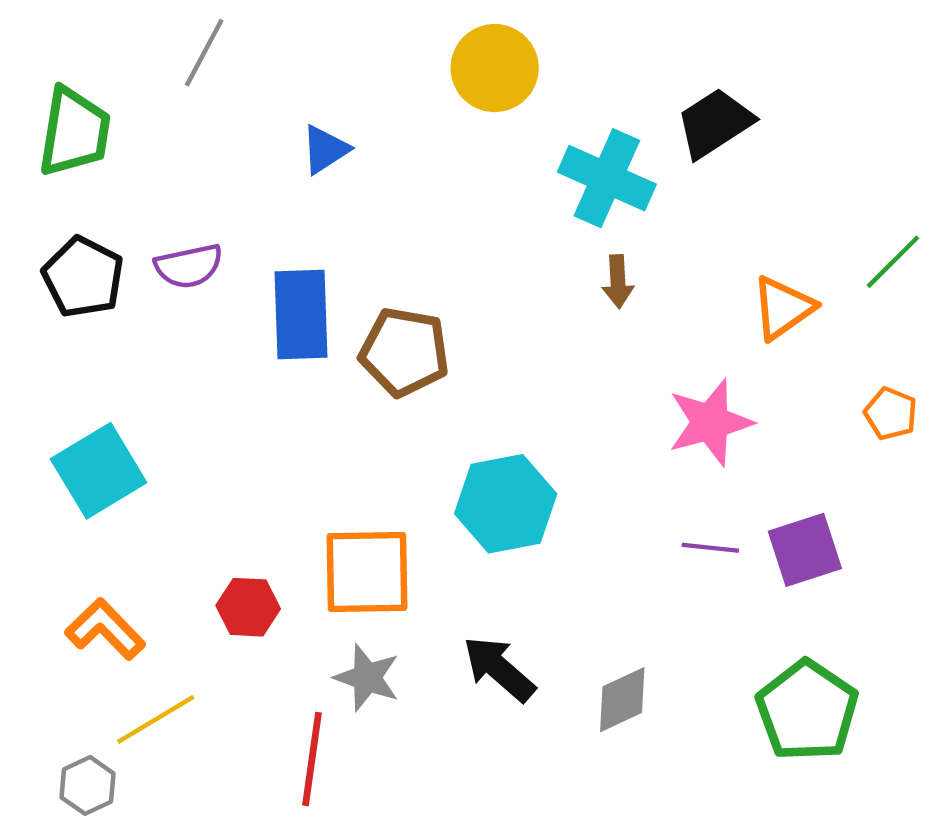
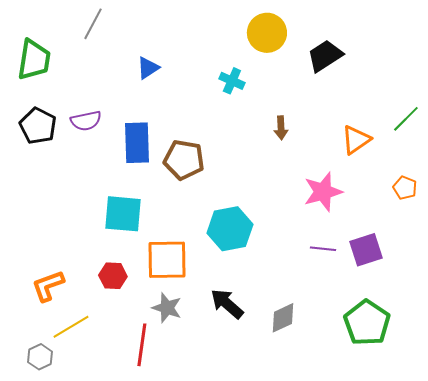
yellow circle: (495, 68) -> (267, 33), moved
cyan cross: (607, 178) -> (232, 81), moved, size x0.6
cyan square: (99, 471) -> (123, 214), moved, turned 36
orange L-shape: (105, 629) -> (48, 286), turned -66

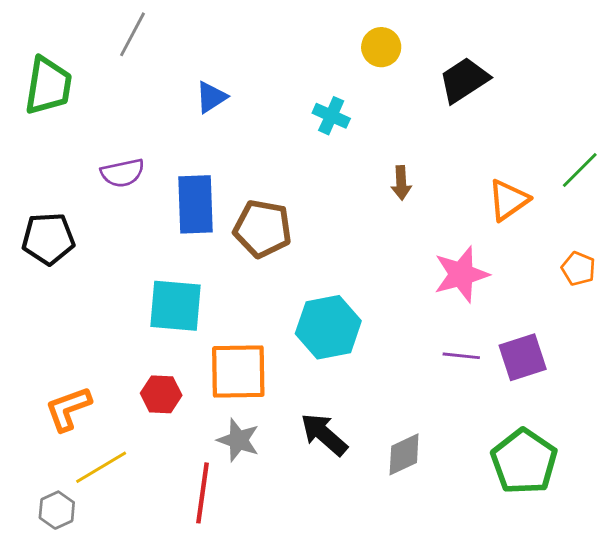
yellow circle: (267, 33) -> (381, 47), size x0.7
black pentagon: (38, 126) -> (48, 239), moved, turned -30

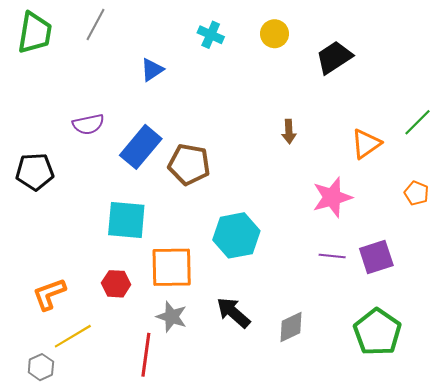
green trapezoid: (48, 86) -> (35, 33), moved
cyan cross: (331, 116) -> (211, 35), moved
blue rectangle: (195, 204) -> (141, 147), turned 42

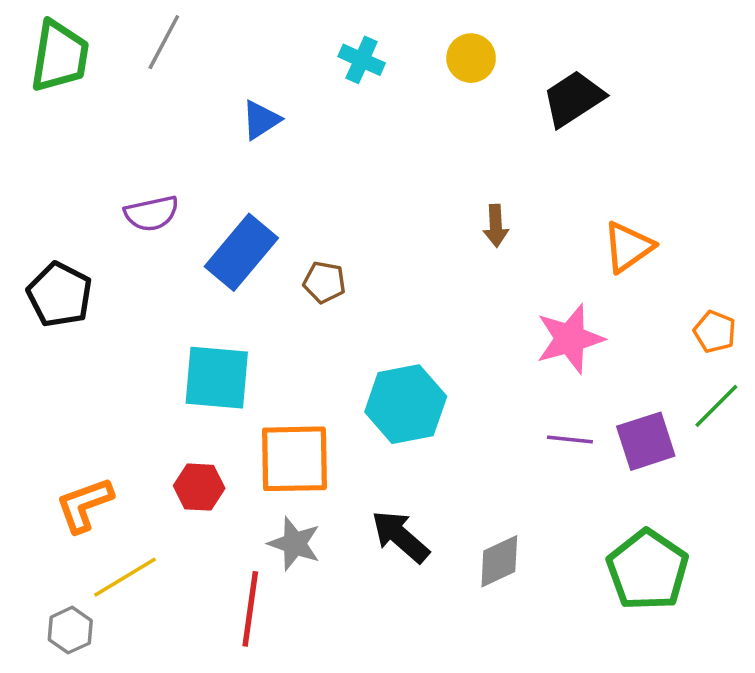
green line: (418, 122) -> (716, 406), moved
brown pentagon: (189, 164) -> (324, 282), size x0.6
black pentagon: (35, 172) -> (60, 295), turned 30

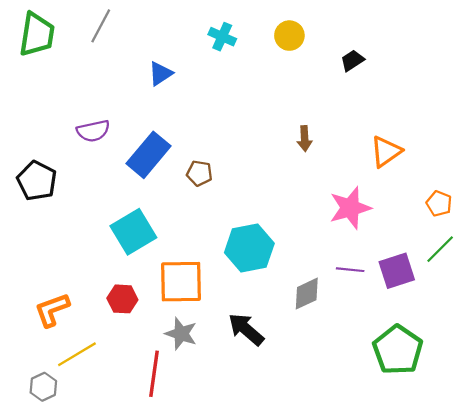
black trapezoid: (573, 99) -> (352, 60), size x0.6
cyan square: (217, 378) -> (133, 232), turned -36
gray diamond: (499, 561) -> (307, 294), moved

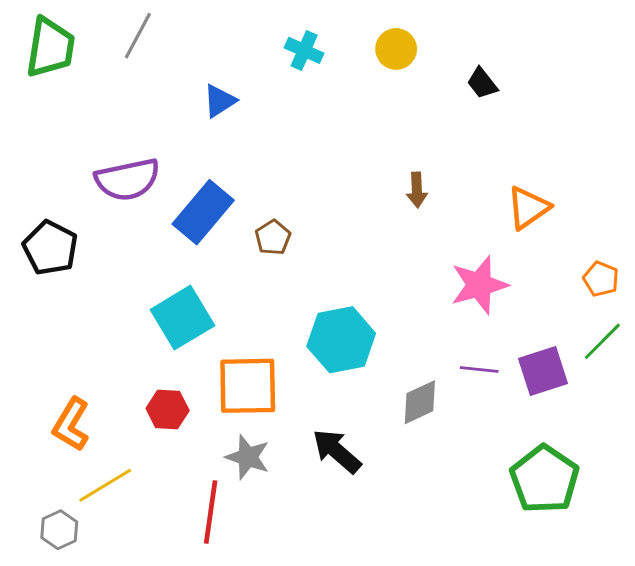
black trapezoid: (352, 60) -> (482, 83), turned -95
purple semicircle: (93, 131) -> (128, 180), size x1.4
brown pentagon: (199, 173) -> (273, 237), turned 30
orange L-shape: (52, 310) -> (71, 424), turned -39

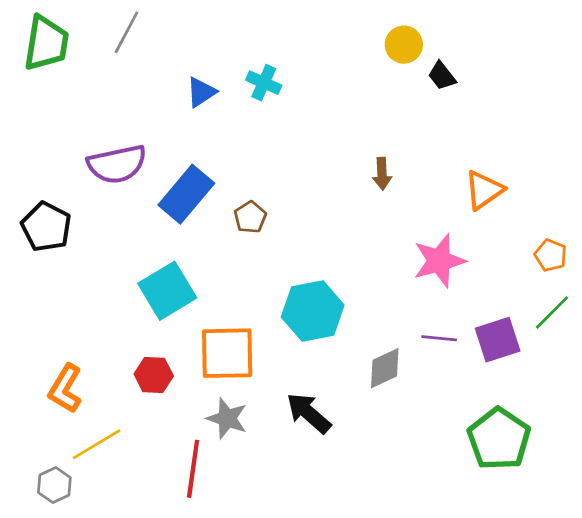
yellow circle: (396, 49) -> (404, 45), moved
cyan cross: (304, 50) -> (264, 83), moved

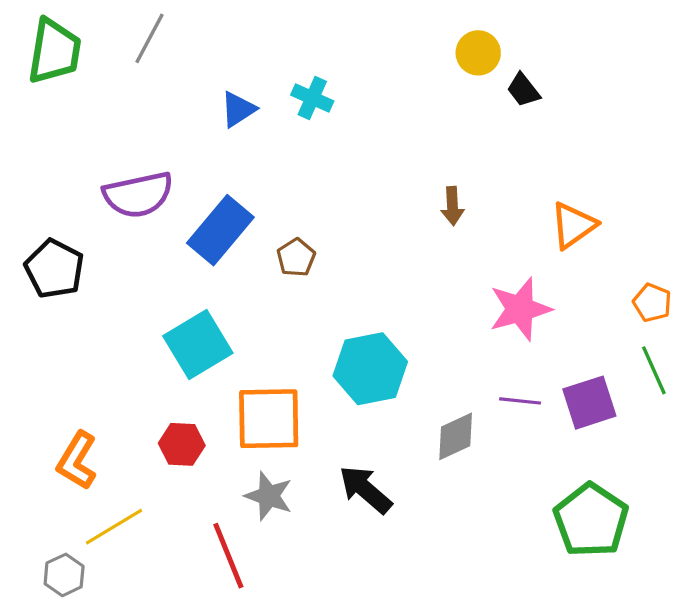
green line: (552, 312) -> (654, 370), turned -69
red line: (193, 469) -> (228, 556), turned -30

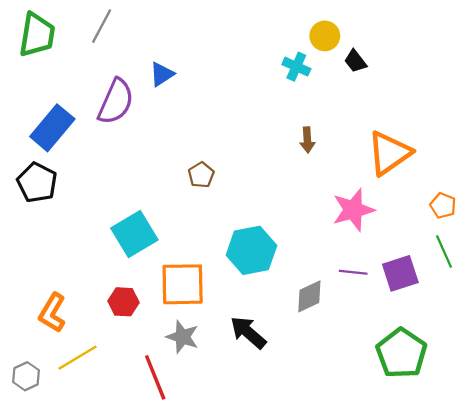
cyan cross: (312, 98) -> (296, 67), moved
purple semicircle: (138, 195) -> (116, 102), moved, turned -54
orange triangle: (573, 225) -> (389, 153), size x1.4
blue rectangle: (220, 230) -> (52, 128), moved
gray hexagon: (64, 575) -> (26, 376), moved

